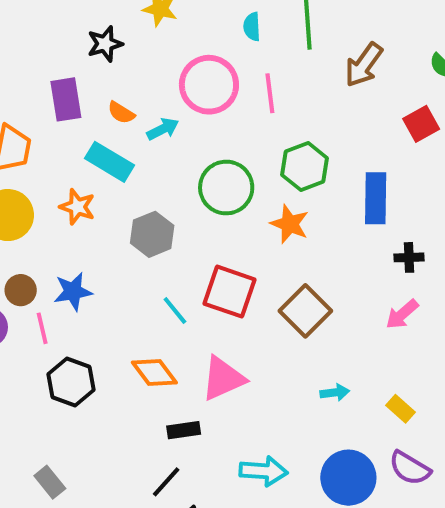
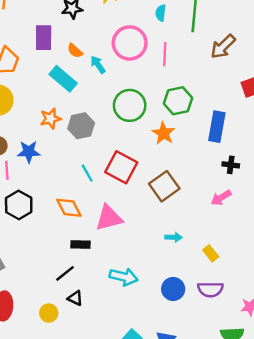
cyan arrow: (163, 129) -> (98, 65), turned -108
orange star: (77, 207) -> (51, 119), moved, turned 30
purple semicircle: (410, 468) -> (210, 289), turned -40
blue circle: (348, 478) -> (173, 289), size x0.7

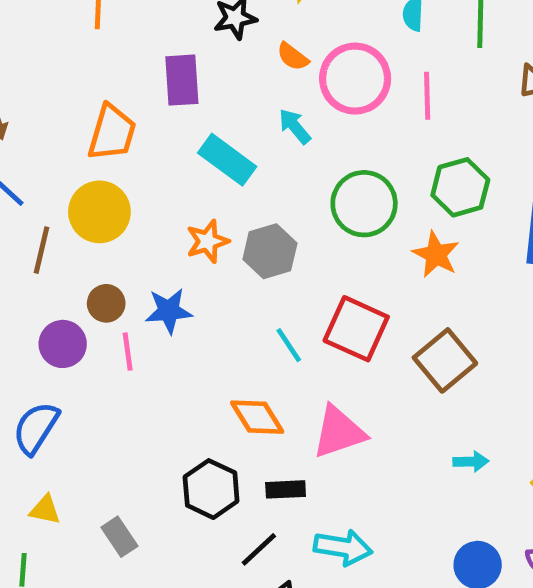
orange semicircle: (75, 51) -> (293, 57), moved
black hexagon: (19, 205) -> (211, 489), moved
cyan arrow: (124, 277) -> (343, 547), moved

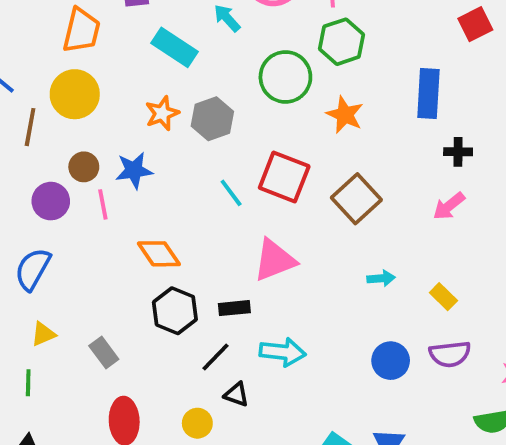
green hexagon: (460, 187) -> (342, 42), moved
orange diamond: (257, 417) -> (159, 254), moved
yellow triangle: (45, 510) -> (43, 334), turned -32

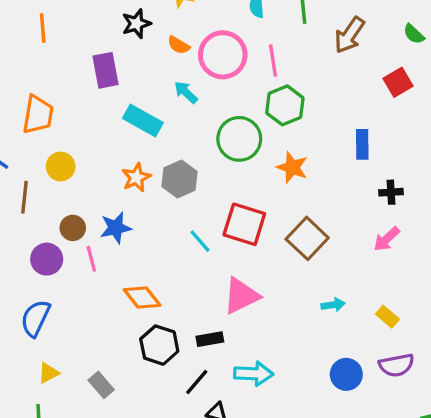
orange trapezoid: (81, 30) -> (38, 115), moved
yellow circle: (75, 94) -> (61, 166), size x0.7
blue rectangle: (428, 94) -> (362, 144), size x0.7

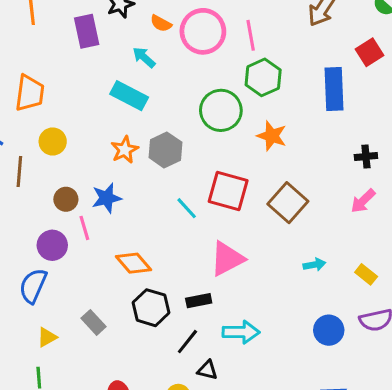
purple rectangle: (106, 70) -> (87, 31), moved
cyan arrow: (186, 92) -> (144, 57), moved
blue rectangle: (362, 144) -> (334, 89), moved, size x1.5
purple circle: (47, 259) -> (52, 245), moved
gray rectangle: (101, 385) -> (94, 322), moved

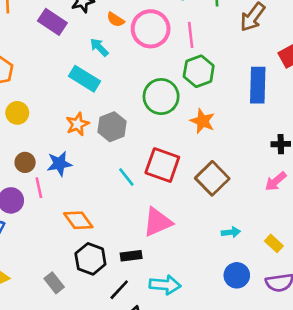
purple rectangle: (87, 31) -> (52, 22), turned -48
gray rectangle: (94, 322) -> (54, 283), moved
blue circle: (329, 330) -> (237, 275), moved

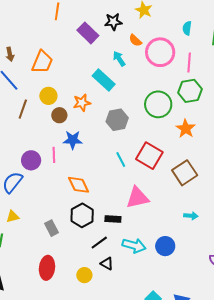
orange star: (77, 124) -> (82, 103), moved
brown circle: (25, 162) -> (59, 115), moved
blue circle: (237, 275) -> (165, 246), moved

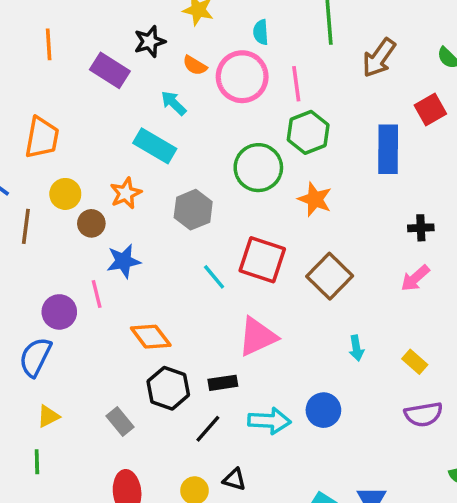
cyan semicircle: (187, 28) -> (261, 32), moved
cyan arrow: (191, 216) -> (356, 348), turned 88
black triangle: (107, 264) -> (234, 479), moved

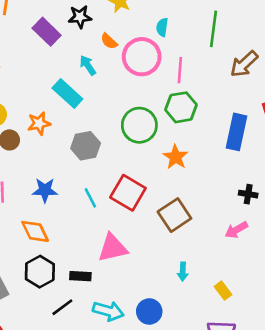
blue star: (124, 261) -> (45, 190), moved

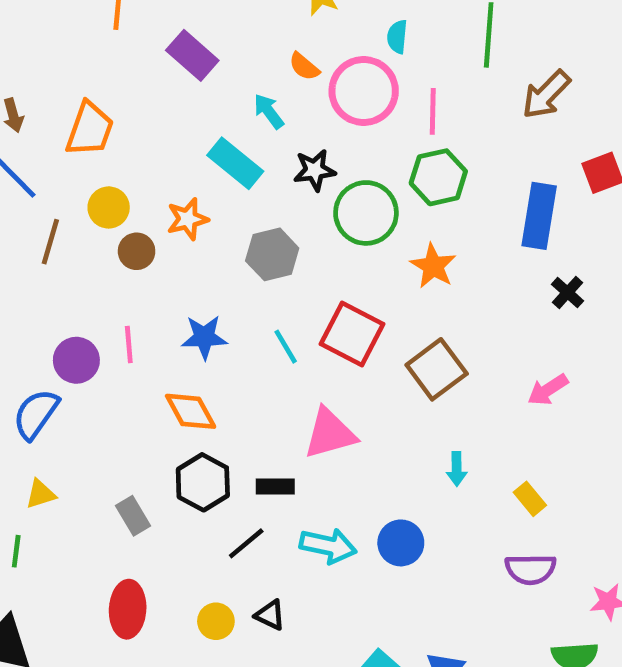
black star: (80, 17) -> (315, 170), moved
black cross: (248, 194) -> (568, 293), moved, turned 36

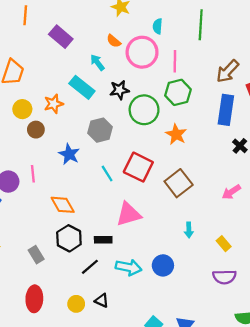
brown arrow: (546, 95) -> (228, 71), moved
orange star: (188, 219) -> (54, 104), moved
blue star: (204, 337) -> (69, 154), moved, turned 30

